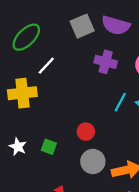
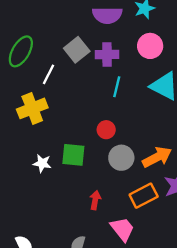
gray square: (82, 26) -> (77, 50), moved
cyan line: (120, 102) -> (117, 87), moved
green square: (49, 147) -> (73, 155), size x1.5

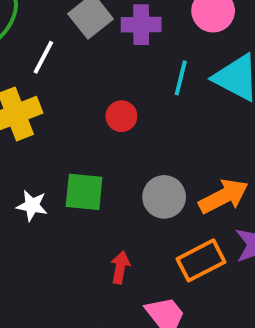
cyan line: (117, 87) -> (181, 78), moved
red circle: (106, 130) -> (121, 116), moved

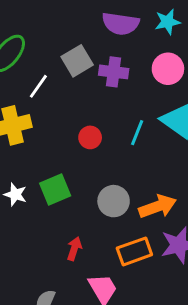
cyan line: (181, 78) -> (137, 133), moved
green square: (84, 192) -> (55, 189), turned -36

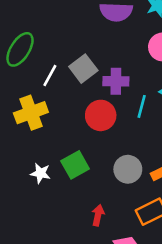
gray square: (77, 61) -> (83, 69), moved
purple cross: (114, 72) -> (116, 81), moved
red circle: (90, 137) -> (101, 115), size x1.5

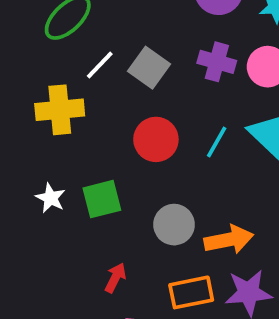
gray square: (83, 69) -> (149, 68), turned -32
purple cross: (116, 81) -> (217, 62), moved

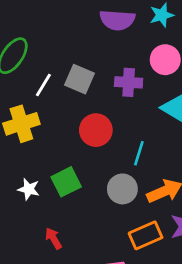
purple cross: (217, 62) -> (129, 82), moved
cyan line: (217, 142) -> (139, 153), moved
red arrow: (115, 278) -> (53, 238), moved, turned -45

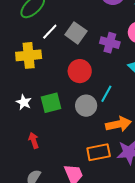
gray circle: (122, 189) -> (86, 106), moved

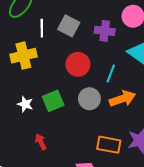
white line: (50, 32) -> (42, 28), turned -36
cyan line: (106, 94) -> (111, 73), moved
orange arrow: (118, 124) -> (122, 99), moved
orange rectangle: (99, 152) -> (109, 145), turned 30

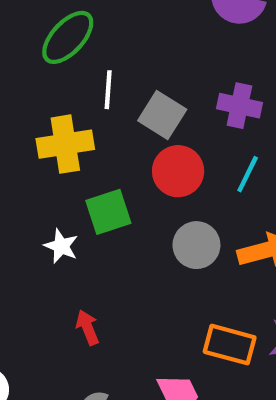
gray square: (69, 26) -> (162, 115), moved
cyan line: (111, 73) -> (248, 174), moved
green square: (53, 101) -> (108, 212), moved

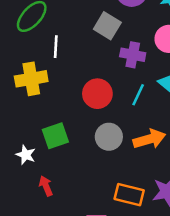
gray square: (162, 115) -> (107, 26), moved
green square: (108, 212) -> (55, 136), moved
white star: (61, 246) -> (26, 155), moved

